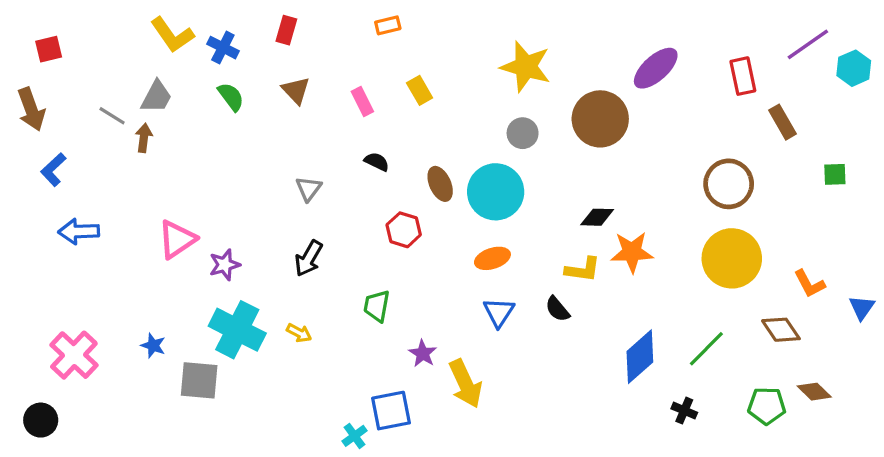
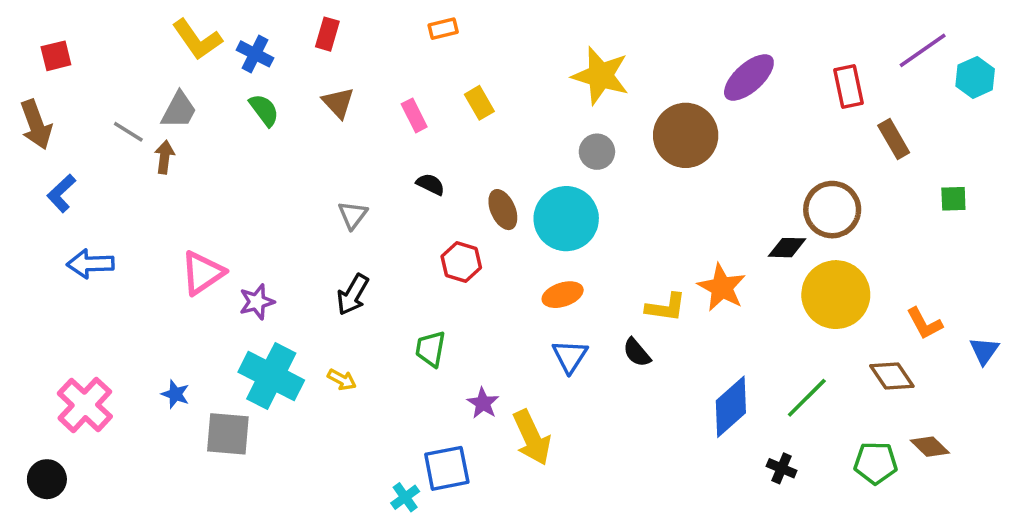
black diamond: (597, 217) -> (787, 248), moved
orange star: (632, 252) -> (722, 287), turned 30

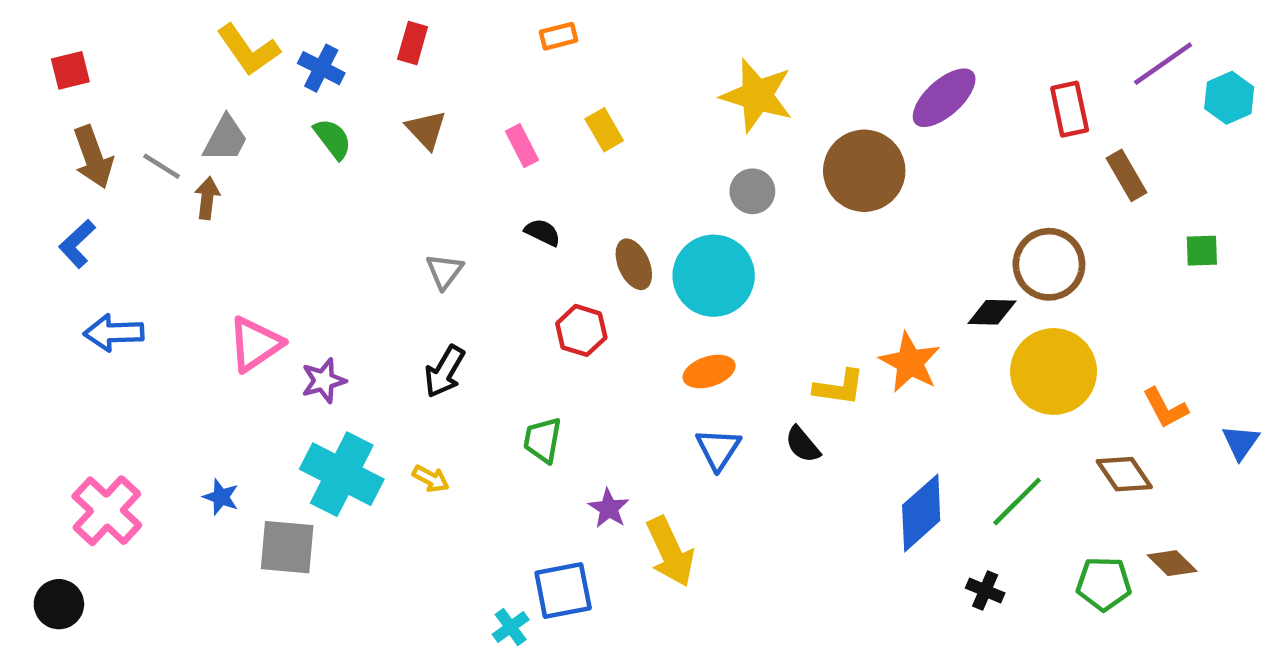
brown arrow: (36, 125) -> (93, 157), moved

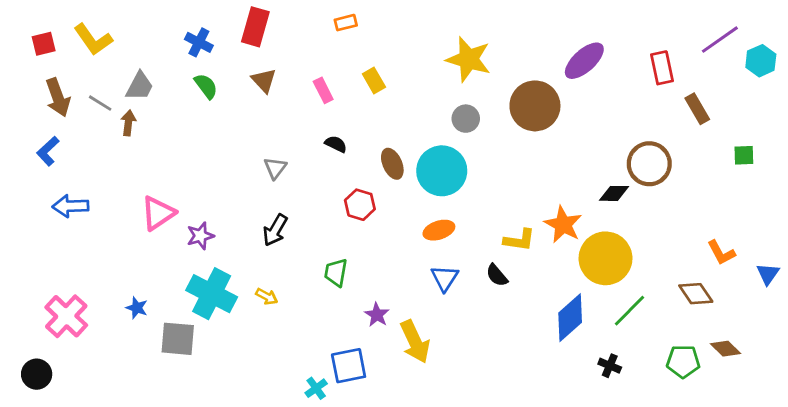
red rectangle: (413, 43) -> (255, 27), size x1.5
yellow L-shape: (248, 50) -> (93, 40), moved
yellow circle: (1054, 372) -> (606, 258), moved

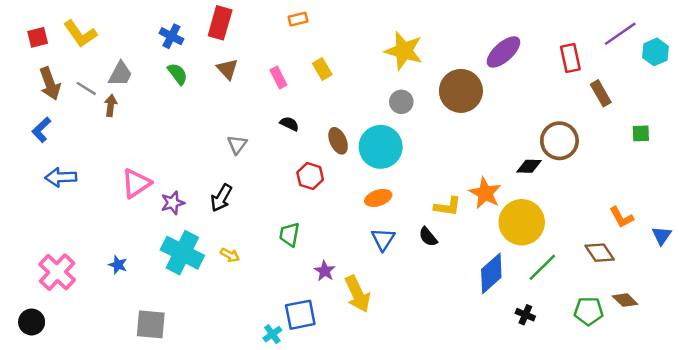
black arrow: (275, 230) -> (221, 198), moved
gray square: (178, 339) -> (151, 324), moved

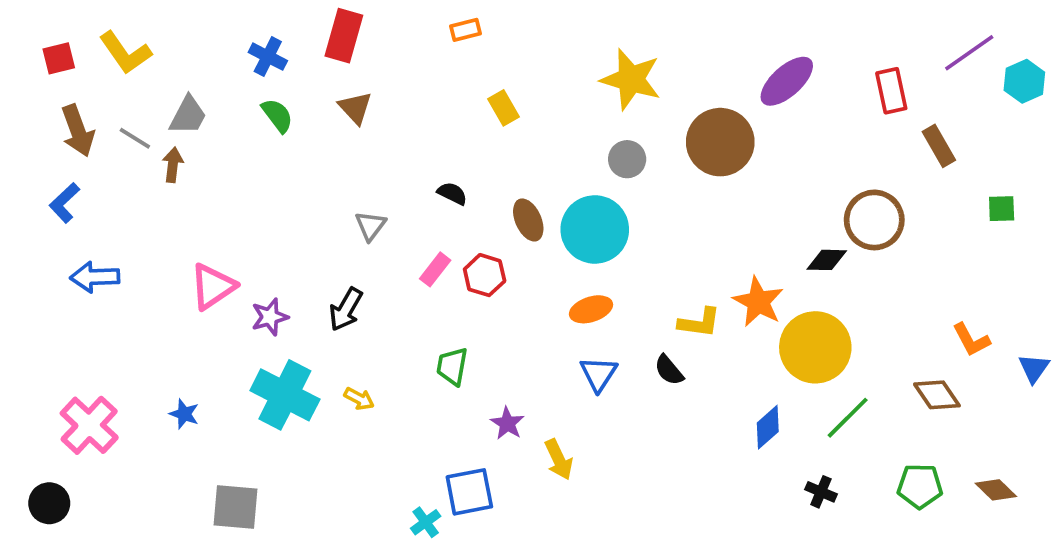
pink rectangle: (278, 78) -> (435, 269), moved, turned 65
blue diamond: (491, 273) -> (768, 427), size x0.7
yellow arrow: (358, 294) -> (559, 460), size x0.7
brown diamond: (625, 300) -> (996, 490), moved

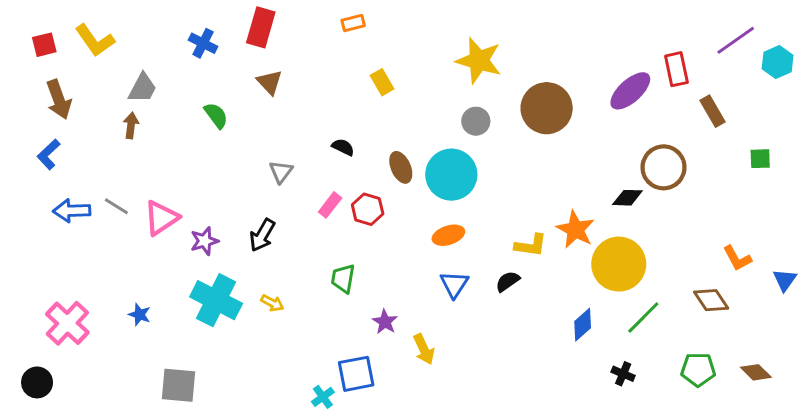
purple ellipse: (787, 81) -> (630, 91), moved
green semicircle: (277, 115) -> (216, 115), moved
gray line: (135, 138) -> (116, 206), moved
black semicircle: (669, 370) -> (508, 281), turned 95

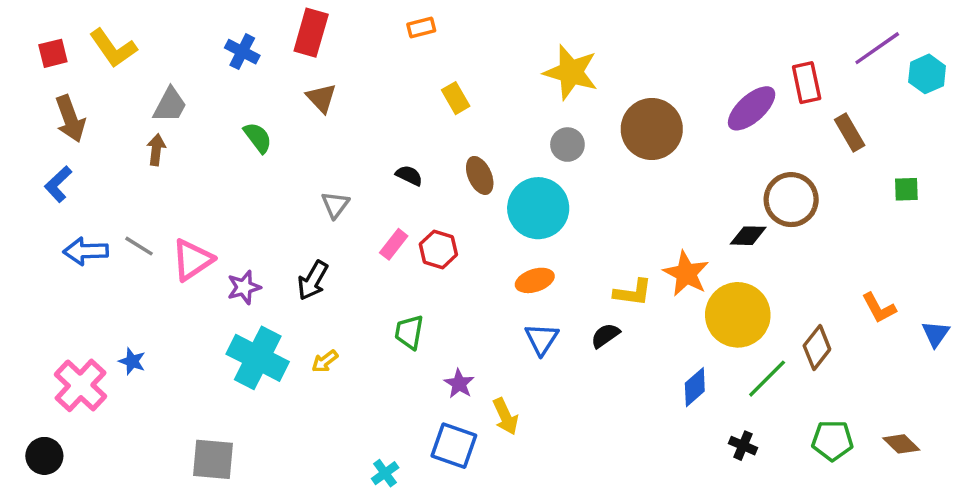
brown ellipse: (401, 167) -> (480, 175), moved
brown diamond: (711, 300) -> (817, 348), moved, turned 72
yellow arrow: (272, 303) -> (325, 361), turned 115
blue star: (140, 315) -> (132, 361), moved
blue square: (356, 374) -> (454, 446), moved, turned 30

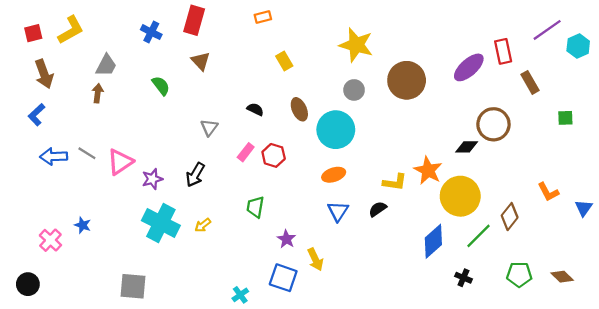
yellow L-shape: (113, 48) -> (71, 30), turned -84
pink cross: (81, 385) -> (50, 240), size x0.7
blue diamond: (695, 387) -> (433, 241), size x1.4

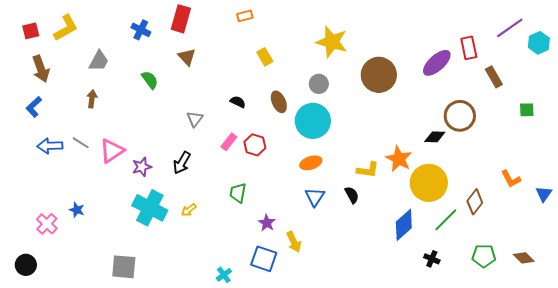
gray circle: (354, 90) -> (319, 84), moved
brown arrow: (98, 93) -> (92, 99), moved
black semicircle: (378, 209) -> (352, 195), turned 96

